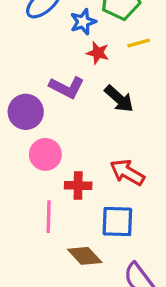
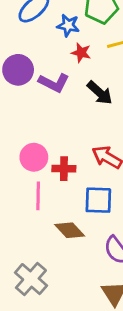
blue star: (83, 22) -> (68, 25), turned 30
purple circle: (26, 112) -> (18, 70), moved
pink circle: (45, 154) -> (34, 157), moved

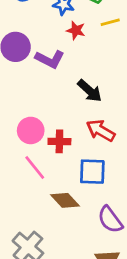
black arrow: (100, 93) -> (90, 91), moved
pink line: (38, 196) -> (35, 167), turned -40

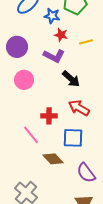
yellow line: (110, 22) -> (86, 42), moved
purple L-shape: (50, 59) -> (54, 56), moved
pink circle: (31, 130) -> (24, 80), moved

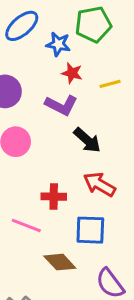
pink line: (31, 135) -> (26, 225), turned -30

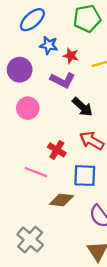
blue star: (58, 44) -> (49, 45), moved
red cross: (54, 197) -> (57, 150), turned 30
brown diamond: (60, 262) -> (61, 200), turned -40

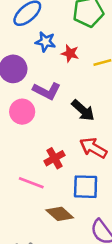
purple L-shape: (63, 80) -> (47, 91), moved
red cross: (57, 150) -> (54, 158), turned 30
brown diamond: (61, 200) -> (60, 214), turned 35

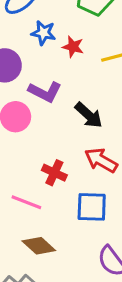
red cross: (54, 158) -> (54, 173), turned -36
brown diamond: (60, 214) -> (39, 246), moved

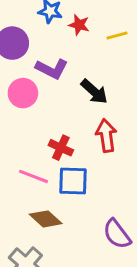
red arrow: (101, 160) -> (106, 136), turned 52
blue square: (92, 207) -> (73, 181), moved

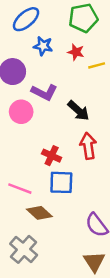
red star: (79, 25) -> (76, 52), moved
pink line: (34, 176) -> (20, 189), moved

